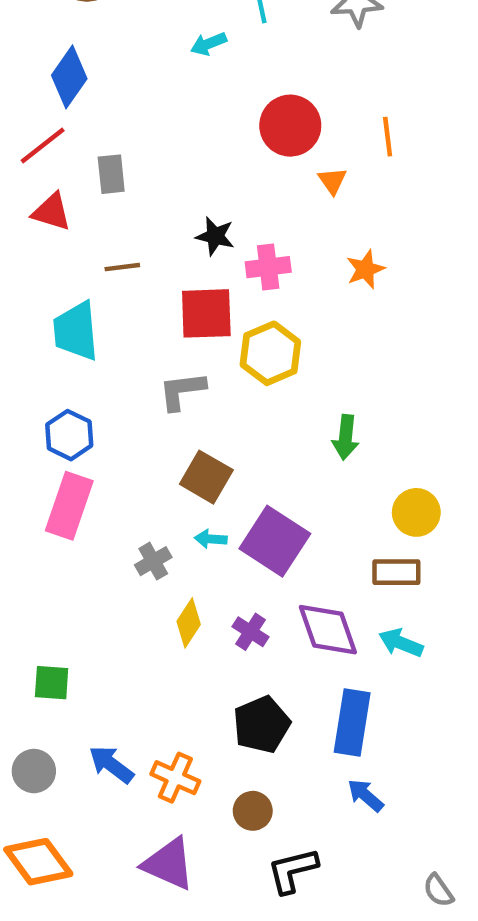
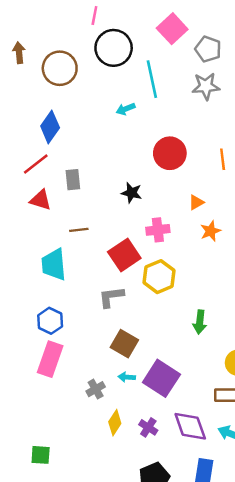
orange triangle: (332, 181) -> (196, 202), moved, turned 35
black star: (215, 236) -> (132, 193), moved
red square: (206, 313) -> (124, 255), turned -32

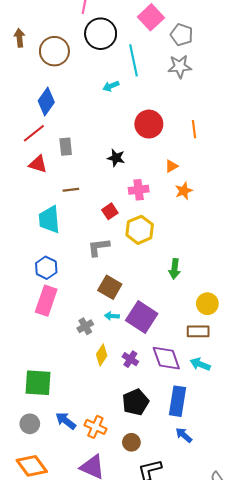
red square: (124, 255) -> (110, 211), size x0.6
green square: (41, 455) -> (38, 383), size x1.6

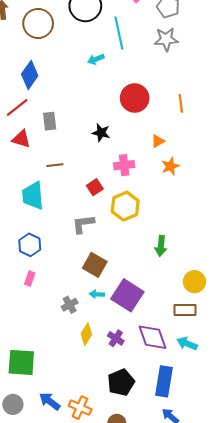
pink rectangle: (46, 301) -> (30, 279), size x0.5

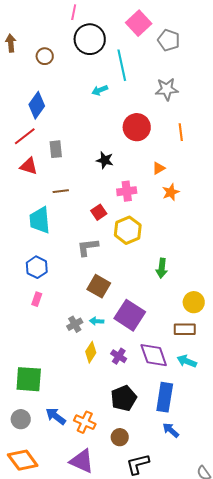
brown circle: (38, 23) -> (45, 56), size x0.6
gray star: (166, 39) -> (167, 89), moved
cyan arrow: (97, 294) -> (97, 321), moved

